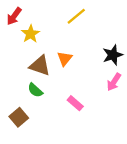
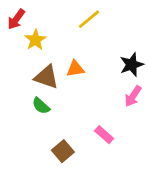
orange triangle: (65, 58) -> (75, 69), turned 42
pink rectangle: (75, 103) -> (104, 135), moved
brown square: (19, 117) -> (63, 151), moved

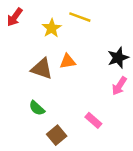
yellow line: (89, 19) -> (80, 17), turned 60
yellow star: (35, 40) -> (52, 28), moved
green semicircle: (41, 106) -> (37, 108), moved

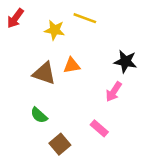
yellow star: (52, 28) -> (55, 30), turned -30
black star: (118, 58) -> (125, 61), turned 30
pink arrow: (119, 86) -> (114, 92), moved

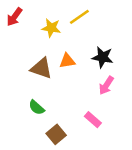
yellow line: (85, 18) -> (79, 17), turned -55
black star: (125, 61) -> (103, 57), moved

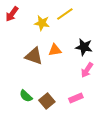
green semicircle: (37, 107) -> (26, 96), moved
pink rectangle: (93, 120) -> (76, 98), turned -64
brown square: (56, 134) -> (47, 101), moved

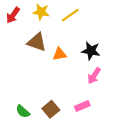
yellow star: (42, 23) -> (41, 12), moved
brown triangle: (34, 56) -> (37, 42), moved
green semicircle: (26, 96) -> (23, 111), moved

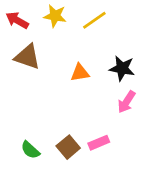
red arrow: (13, 15) -> (17, 20), turned 84
brown triangle: (37, 42) -> (27, 57), moved
pink rectangle: (82, 106) -> (99, 143), moved

